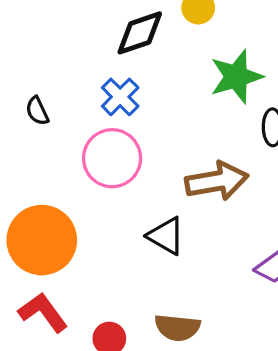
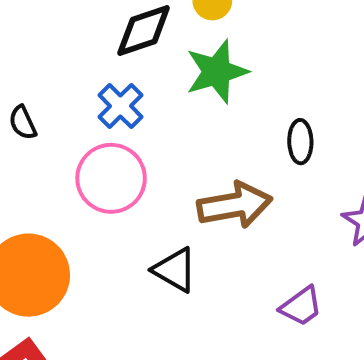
green star: (236, 77) -> (217, 72), moved

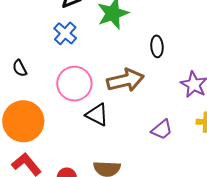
black semicircle: (23, 123) -> (20, 68), moved
pink circle: (111, 178) -> (74, 84), moved

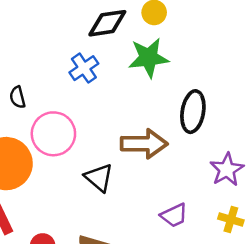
black ellipse: (157, 46) -> (193, 112), size x1.5
pink circle: (74, 84) -> (53, 134), moved

